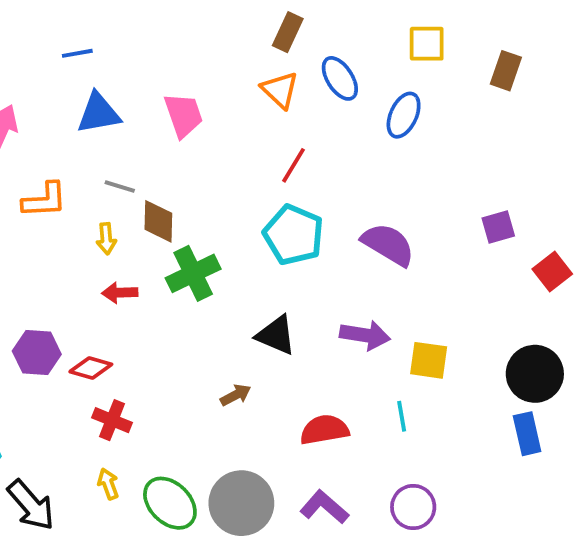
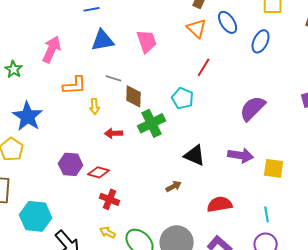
cyan pentagon: (294, 235) -> (183, 98), moved, size x0.7
yellow arrow: (106, 239) -> (95, 106), moved
purple semicircle: (388, 244) -> (253, 108), turned -76
cyan line: (402, 416) -> (267, 214), moved
yellow arrow: (108, 484) -> (108, 232), turned -42

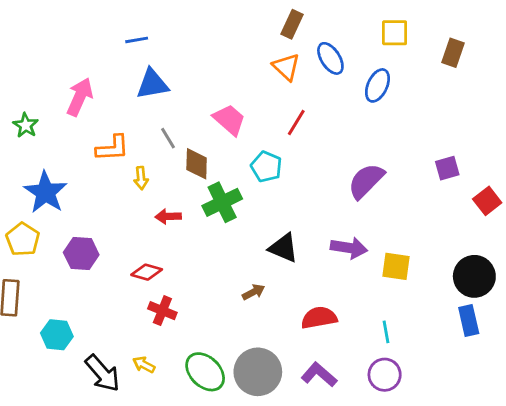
pink trapezoid: (147, 41) -> (229, 120), moved, turned -30
gray line: (114, 78) -> (168, 138), turned 42
purple hexagon: (71, 164) -> (81, 254), moved
cyan hexagon: (36, 216) -> (57, 335), size x0.7
yellow arrow: (108, 232) -> (144, 365), moved

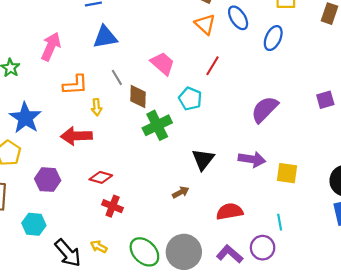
red arrow: (168, 217) -> (76, 136), moved, size x1.6
black triangle: (283, 248) -> (203, 159), turned 45
purple hexagon: (81, 254) -> (48, 180), moved
purple circle: (385, 375) -> (263, 248), moved

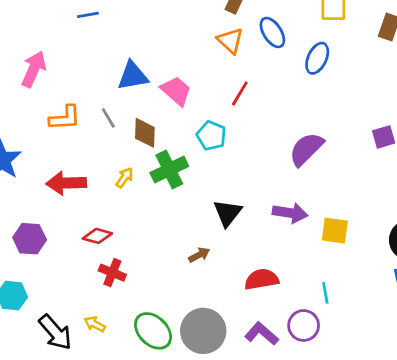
blue triangle: (105, 37) -> (133, 76), moved
gray line: (117, 77) -> (108, 118), moved
yellow arrow: (97, 107) -> (125, 178), moved, turned -140

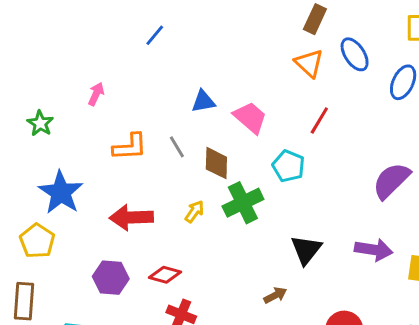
blue line: (88, 15) -> (155, 35), turned -40
pink arrow: (34, 69) -> (96, 94), size x0.6
blue triangle: (133, 76) -> (203, 101), size x0.7
purple hexagon: (30, 239) -> (111, 278), moved

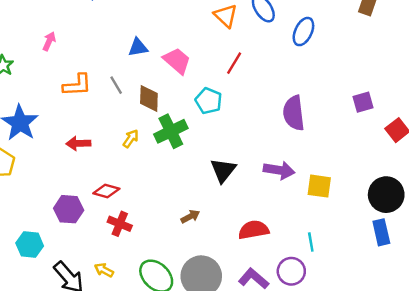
purple semicircle: (391, 181) -> (294, 113), turned -52
red arrow: (131, 217) -> (78, 143), size x0.7
purple hexagon: (111, 278) -> (69, 209), moved
brown arrow: (275, 295) -> (190, 216), moved

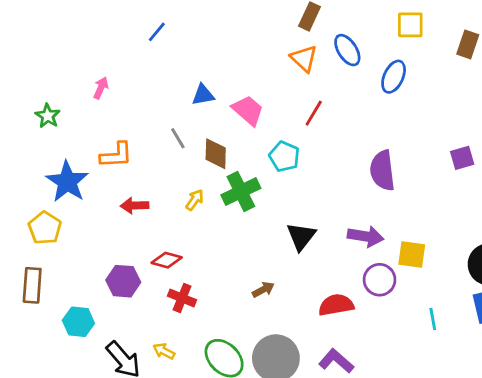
orange L-shape: (77, 85) -> (116, 155), moved
cyan line: (311, 242) -> (433, 319), moved
purple circle: (291, 271) -> (380, 280), moved

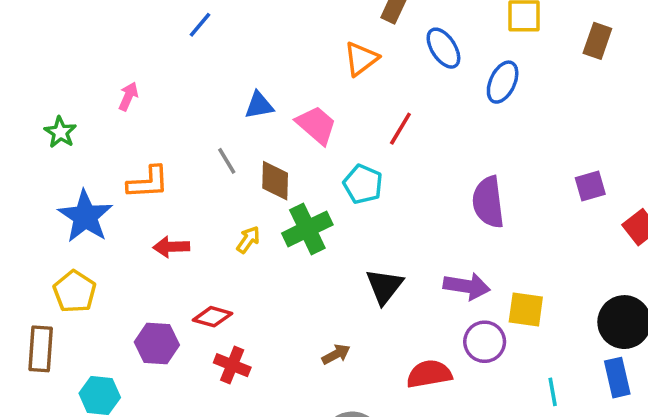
orange triangle: (304, 58) -> (361, 59), moved, turned 40
yellow pentagon: (45, 228) -> (75, 292), moved

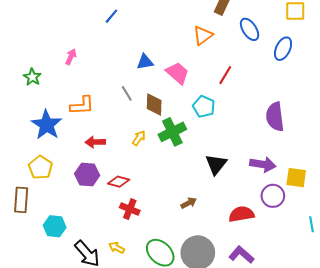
purple hexagon: (157, 344) -> (87, 175), moved

